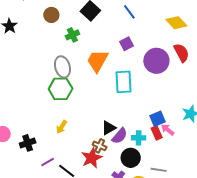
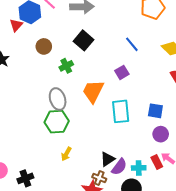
blue line: (129, 12) -> (132, 44), moved
purple circle: (156, 61) -> (161, 134), moved, size x0.6
blue square: (158, 119) -> (155, 111), moved, turned 35
yellow arrow: (62, 127) -> (66, 154), moved

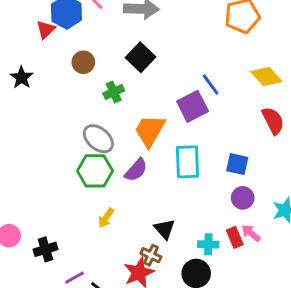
blue line: (132, 44) -> (211, 85), moved
purple square: (122, 72) -> (193, 106), size x1.5
gray ellipse: (58, 99) -> (98, 139), turned -35
black triangle: (108, 159) -> (165, 229), turned -42
purple semicircle: (119, 167) -> (136, 170), moved

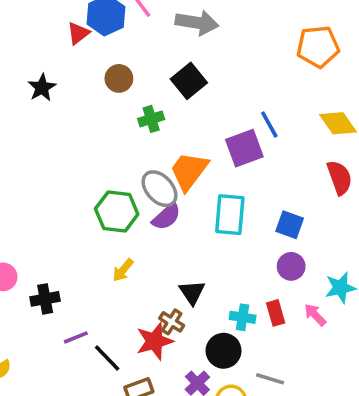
gray ellipse: (98, 139) -> (159, 189), moved
pink arrow: (251, 233) -> (315, 315), moved

